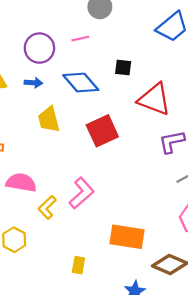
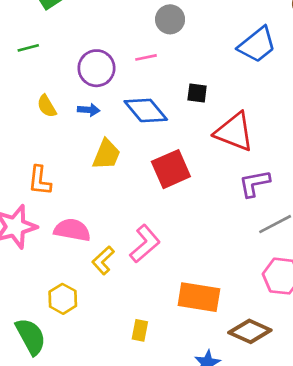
yellow trapezoid: (49, 119) -> (106, 154), turned -144

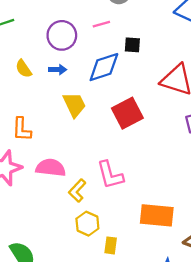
black square: (197, 93) -> (132, 45), moved
blue diamond: (146, 110) -> (104, 67), turned -64
yellow trapezoid: (106, 154) -> (74, 105), turned -44
pink L-shape: (145, 244) -> (110, 175), turned 120
yellow hexagon: (63, 299) -> (87, 224), moved

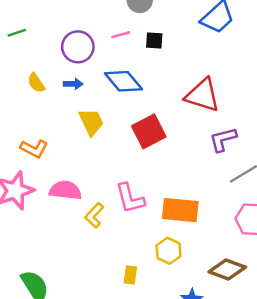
black square: (132, 45) -> (154, 40), moved
blue diamond: (104, 67) -> (123, 81), turned 68
orange L-shape: (22, 129) -> (34, 149), turned -65
orange rectangle: (157, 215) -> (180, 210), moved
yellow hexagon: (87, 224) -> (169, 251), moved

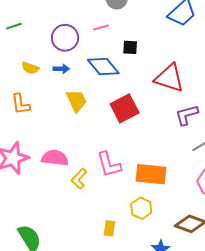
black square: (154, 40) -> (130, 47), moved
yellow semicircle: (36, 83) -> (30, 68), turned -36
orange L-shape: (34, 149) -> (20, 104), moved, turned 55

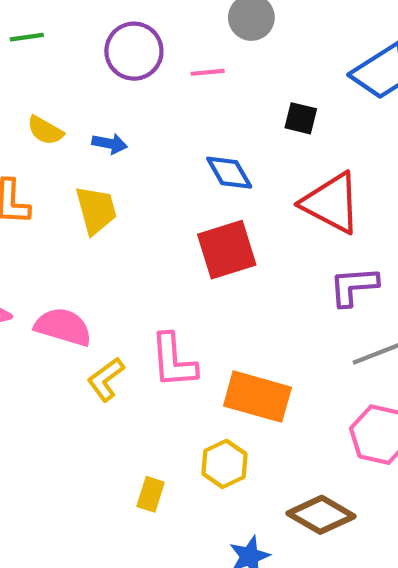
purple circle: (65, 38) -> (134, 51), moved
black square: (130, 47) -> (301, 118), moved
blue diamond: (103, 67) -> (229, 173), moved, size x0.7
yellow trapezoid: (76, 101) -> (96, 210), moved

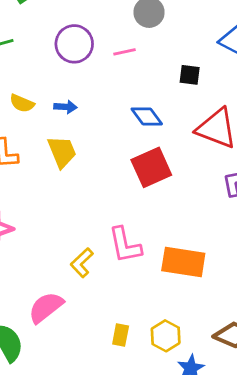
pink semicircle: (63, 327) -> (46, 307), moved, turned -48
yellow hexagon: (224, 464) -> (166, 336), moved

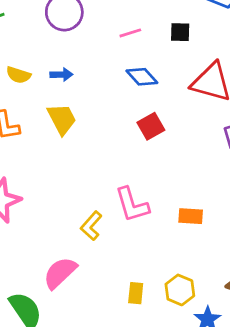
pink line: (125, 52) -> (130, 33), moved
red square: (151, 167) -> (151, 126), size x0.7
orange rectangle: (183, 262) -> (191, 216), size x0.6

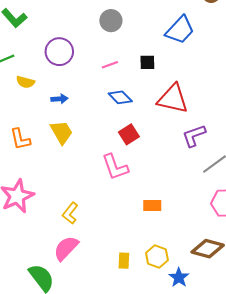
yellow semicircle: (18, 75) -> (25, 82), moved
pink L-shape: (132, 205) -> (115, 167), moved
orange rectangle: (191, 216) -> (152, 206), moved
yellow L-shape: (91, 226) -> (70, 213), moved

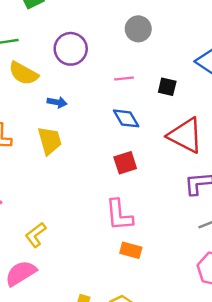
yellow semicircle: (25, 82) -> (23, 73), size x1.4
pink L-shape: (115, 167) -> (119, 215), moved

